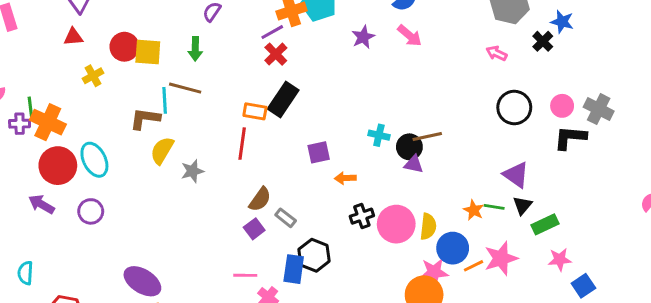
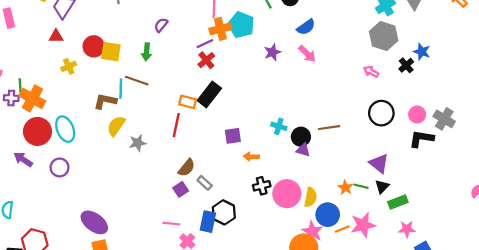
brown line: (427, 136) -> (329, 128), moved
pink star: (434, 272) -> (312, 232), turned 30

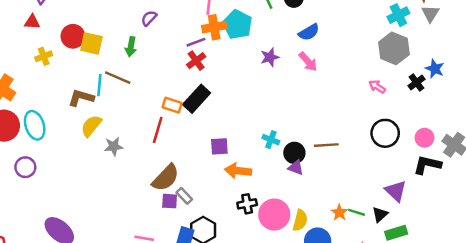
orange arrow: (251, 157) -> (238, 171), size x1.5
purple triangle: (379, 163) -> (396, 191), moved
brown semicircle: (187, 168) -> (166, 178), size x1.4
purple square: (181, 189) -> (170, 201), moved, turned 32

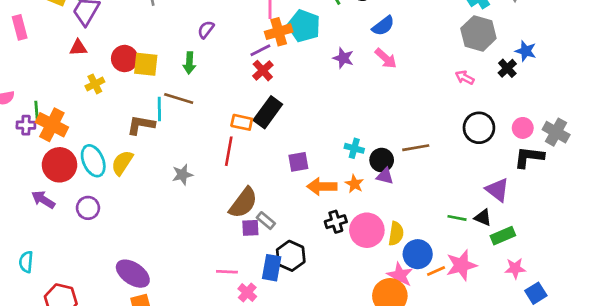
purple star: (270, 57) -> (343, 58), turned -30
yellow semicircle: (91, 126) -> (122, 163), moved
orange star: (339, 213) -> (354, 184), moved
black triangle: (380, 214) -> (483, 218), turned -49

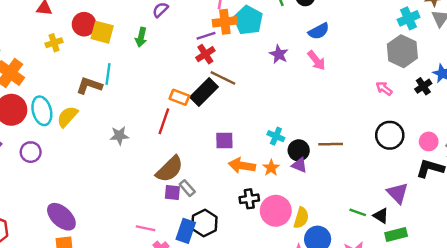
brown line: (179, 98) -> (223, 78), moved

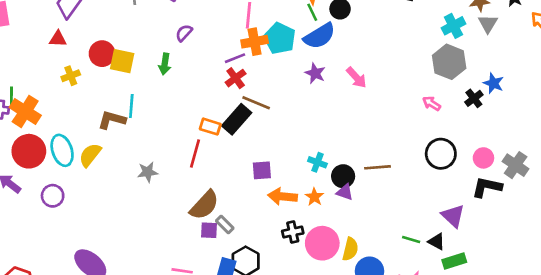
blue semicircle: (319, 31) -> (319, 36), moved, size x1.4

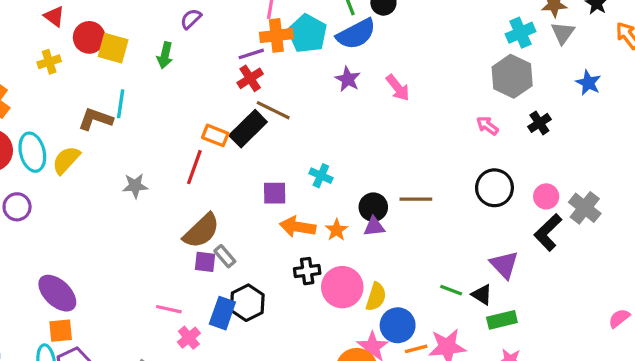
red triangle: (58, 39) -> (54, 16), moved, turned 30
blue star: (493, 83) -> (588, 83), moved
cyan cross: (317, 162) -> (321, 176), moved
black L-shape: (487, 187) -> (548, 232), turned -60
purple triangle: (345, 192) -> (374, 227), turned -30

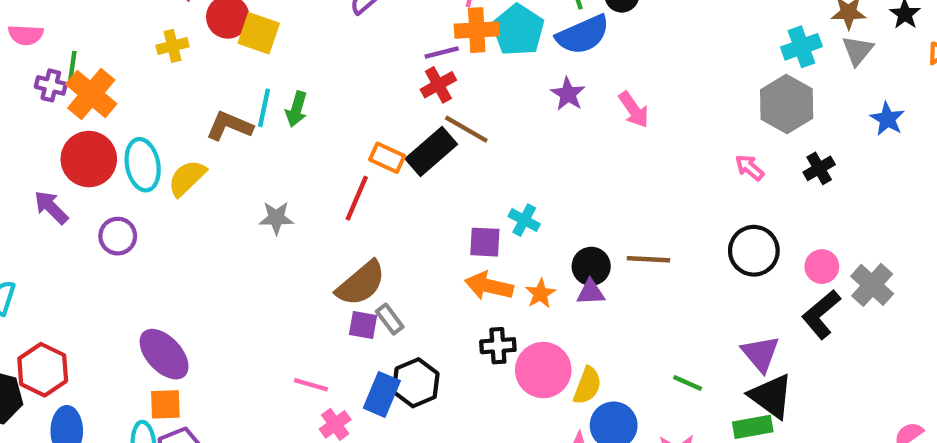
green arrow: (165, 55) -> (296, 109), moved
purple square: (275, 193) -> (485, 242), moved
black triangle: (482, 295) -> (771, 396), moved, size x1.6

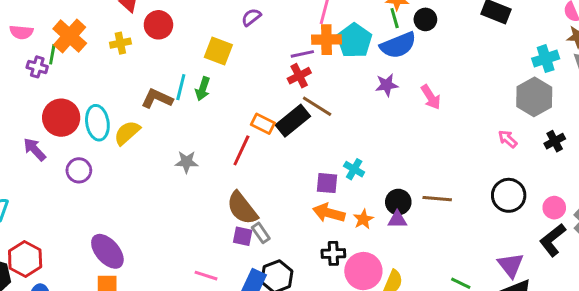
yellow square: (259, 33) -> (218, 51), moved
orange cross: (91, 94) -> (70, 36), moved
purple star: (568, 94) -> (387, 85), turned 30
brown semicircle: (361, 283) -> (242, 208), turned 90

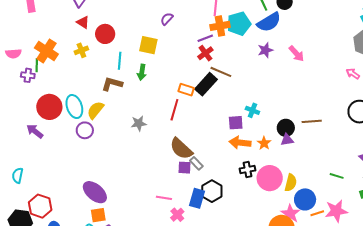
cyan pentagon: (354, 41) -> (239, 24), turned 30
cyan line: (181, 87) -> (120, 61), moved
purple circle: (79, 170) -> (85, 130), moved

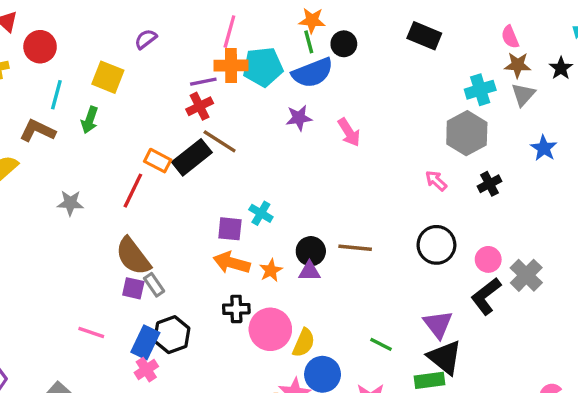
pink cross: (177, 215) -> (146, 370), moved

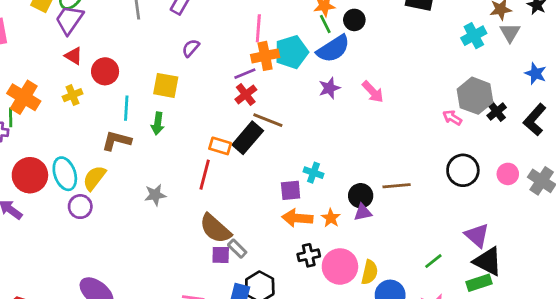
gray hexagon: (467, 133) -> (475, 96), moved
black L-shape: (486, 296) -> (535, 120), moved
green line: (381, 344) -> (433, 261), turned -54

